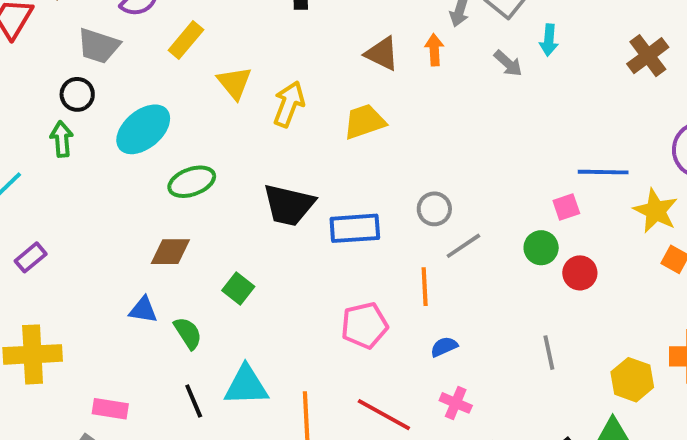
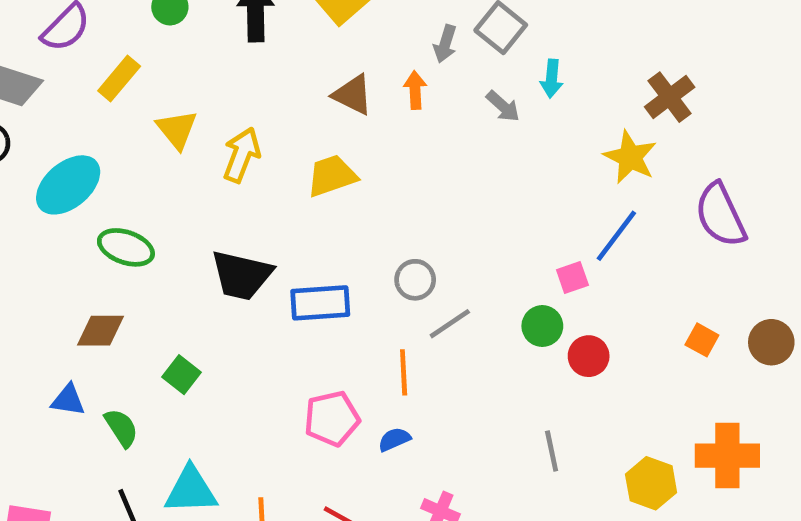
blue line: (603, 172) -> (616, 236), turned -54
green ellipse: (192, 182) -> (126, 247), turned 39
yellow star: (656, 211) -> (630, 157), moved
blue semicircle: (444, 347) -> (394, 439), moved

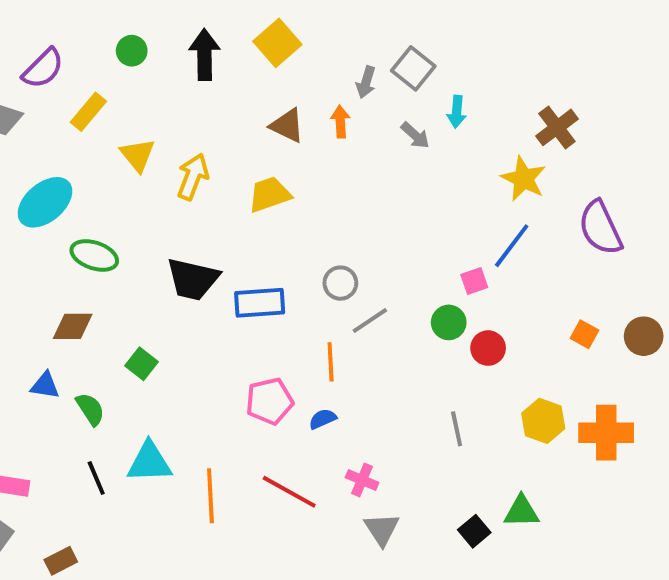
yellow hexagon: (651, 483) -> (543, 421), moved

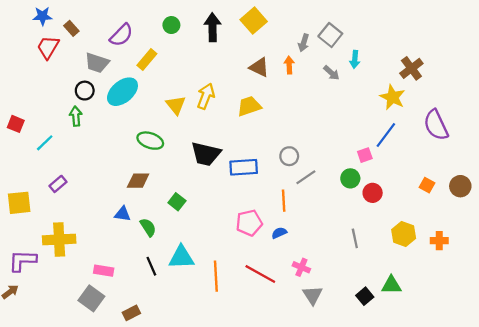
yellow triangle: (138, 155) -> (176, 105), moved
cyan ellipse: (45, 202) -> (122, 92), moved
orange cross: (606, 433) -> (439, 241), size x0.6

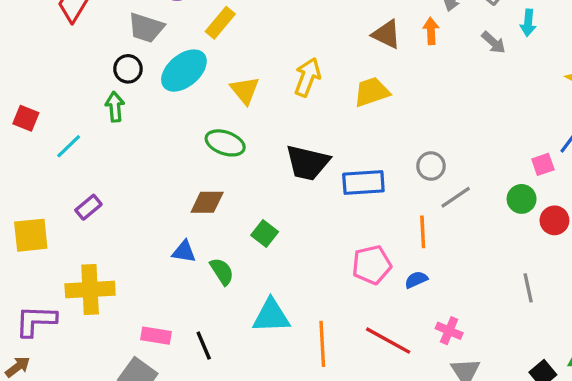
yellow triangle: (176, 105) -> (245, 90), moved
black line: (151, 266) -> (204, 346), moved

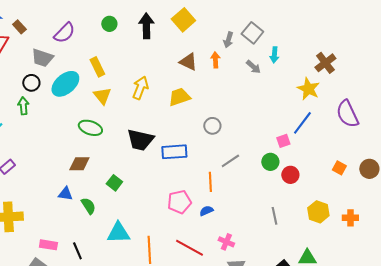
yellow rectangle: (220, 23) -> (97, 67), moved, turned -66
gray circle: (431, 166) -> (212, 126), moved

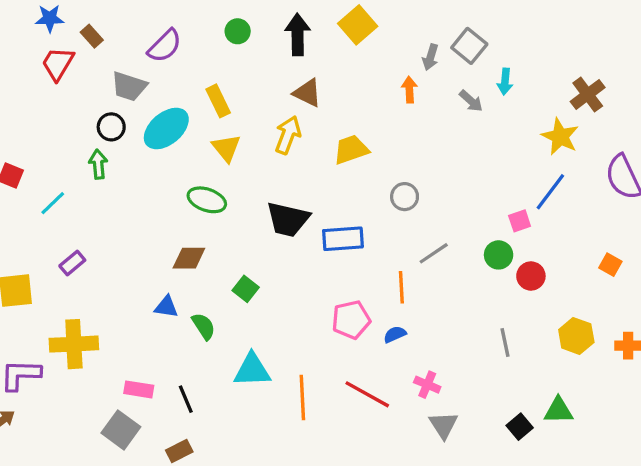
brown triangle: (188, 62) -> (307, 93), moved

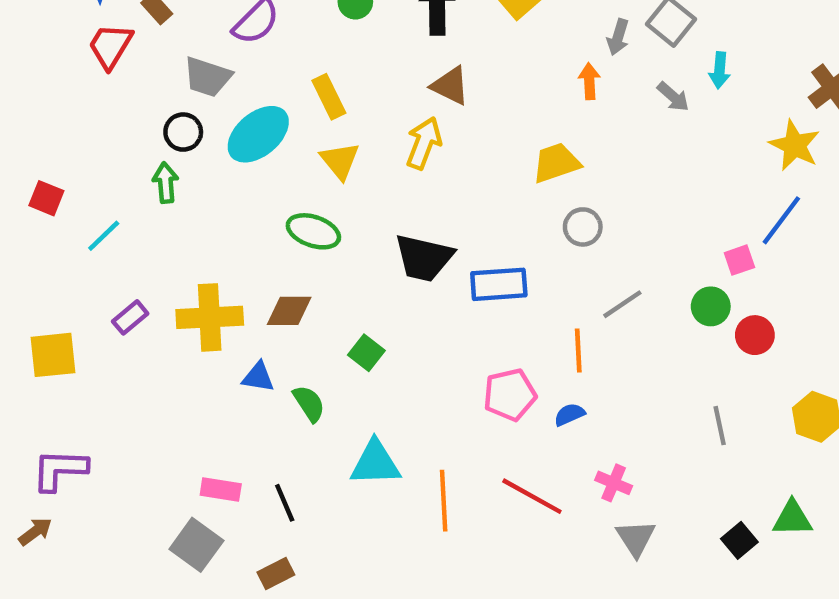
yellow trapezoid: (351, 150) -> (556, 163), moved
yellow cross: (74, 344) -> (210, 317), moved

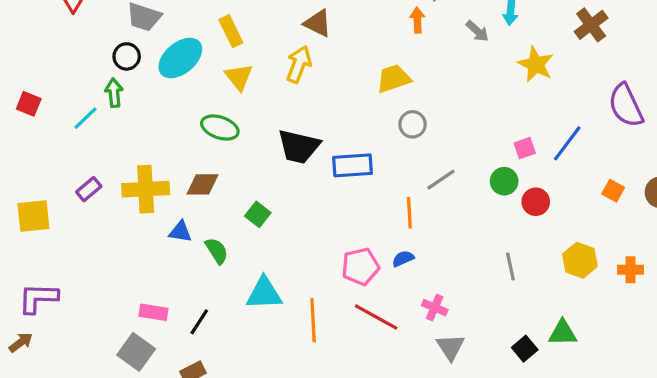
yellow star: (795, 145) -> (536, 64), moved
blue line: (781, 220) -> (567, 143), moved
cyan line: (104, 236) -> (86, 118), moved
pink pentagon: (510, 395) -> (360, 267), moved
black line: (285, 503) -> (199, 322), turned 56

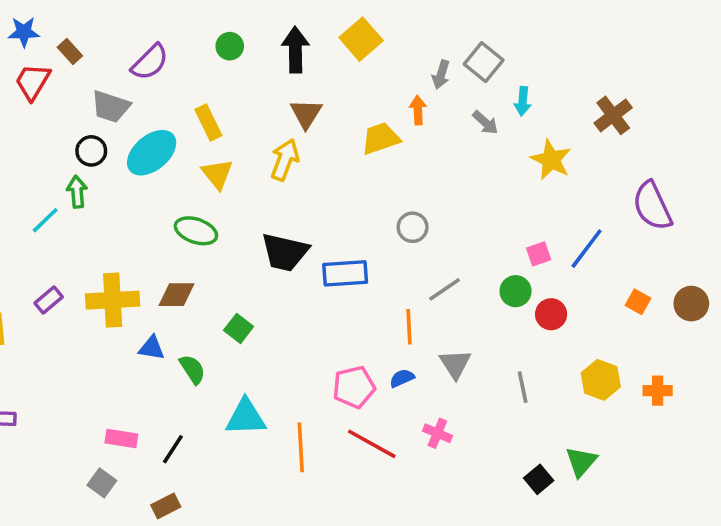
brown triangle: (318, 23) -> (306, 114), turned 36
yellow trapezoid: (394, 79) -> (381, 138), moved
green triangle: (563, 333) -> (581, 462), turned -48
gray triangle: (450, 347) -> (455, 364), moved
gray square: (136, 352) -> (102, 483), size x0.7

